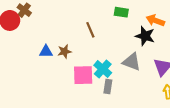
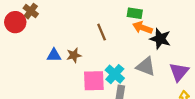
orange arrow: (155, 20) -> (142, 28), moved

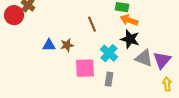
black star: (160, 39) -> (130, 39), moved
gray triangle: (146, 66) -> (144, 58), moved
cyan cross: (115, 74) -> (109, 53), moved

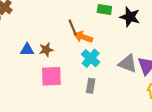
orange arrow: (129, 20) -> (83, 37), moved
black star: (130, 39) -> (130, 17), moved
pink square: (85, 68) -> (51, 76), moved

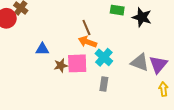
orange arrow: (83, 37) -> (87, 42), moved
brown star: (46, 50) -> (61, 65), moved
pink square: (51, 76) -> (77, 63), moved

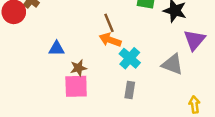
pink square: (77, 63) -> (76, 86), moved
purple triangle: (158, 64) -> (194, 40), moved
yellow arrow: (163, 89) -> (194, 105), moved

